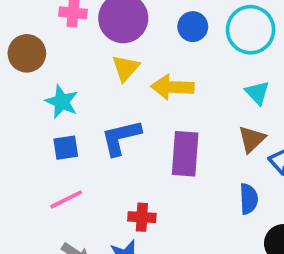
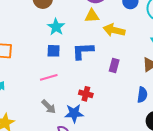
yellow triangle: (125, 68) -> (92, 16), turned 35
purple rectangle: (185, 154) -> (114, 66), size x0.6

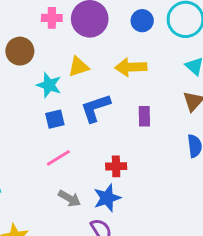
yellow triangle: (92, 16) -> (78, 67), moved

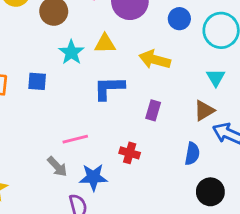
blue square: (55, 119) -> (37, 81), moved
pink line: (58, 158) -> (75, 139), moved
red cross: (116, 166) -> (130, 153), moved

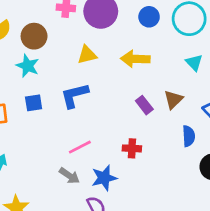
cyan star: (71, 52) -> (28, 66), moved
blue L-shape: (109, 88) -> (74, 95), moved
purple rectangle: (153, 110) -> (144, 105), turned -42
brown triangle: (204, 111) -> (173, 100), moved

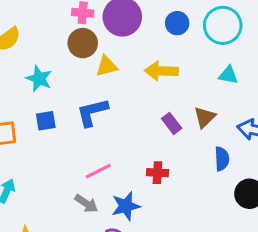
brown circle: (34, 36) -> (83, 43), moved
cyan triangle: (194, 62) -> (228, 75), turned -36

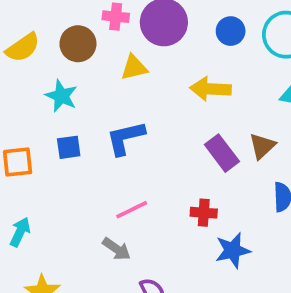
brown circle: (83, 43) -> (78, 44), moved
yellow triangle: (107, 66) -> (134, 68), moved
purple rectangle: (172, 123) -> (222, 153), size x1.4
blue star: (126, 206) -> (233, 250), moved

